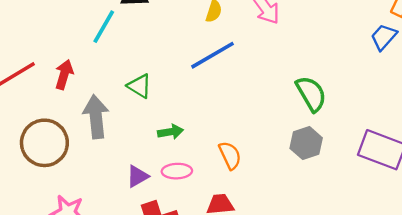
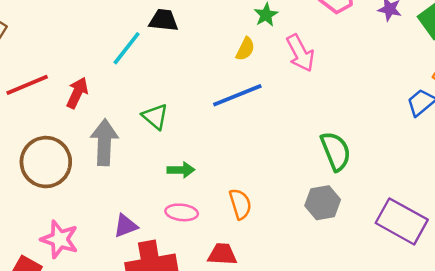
purple triangle: (137, 176) -> (126, 226), moved

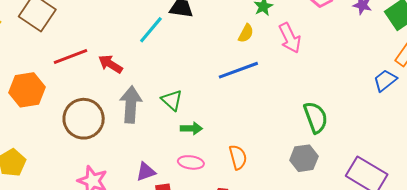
red arrow: (77, 93) -> (110, 64), turned -85
green triangle: (155, 117) -> (172, 100), moved

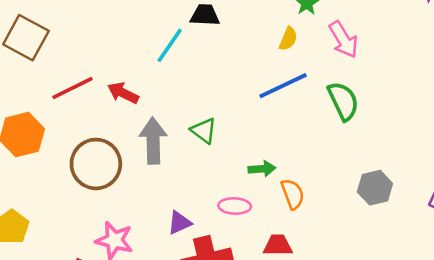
green semicircle: (316, 117) -> (343, 101), moved
green arrow: (191, 128) -> (262, 169), moved

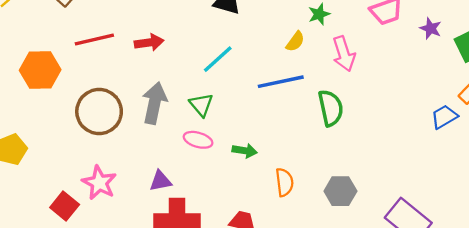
cyan line: (170, 45) -> (218, 59), moved
red arrow: (123, 93) -> (149, 42), moved, turned 132
orange semicircle: (293, 194) -> (284, 182), moved
pink ellipse: (235, 206) -> (198, 140), moved

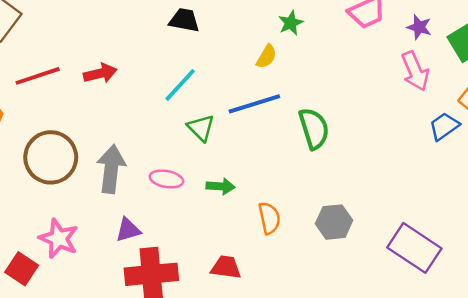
pink arrow: (344, 54) -> (415, 71), moved
gray arrow: (154, 103) -> (111, 169), moved
green triangle: (201, 105) -> (201, 128), moved

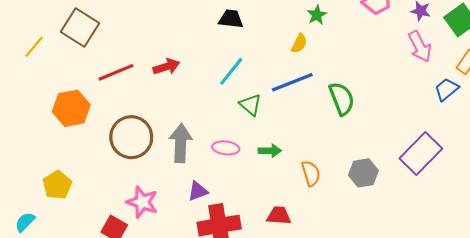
purple rectangle: (414, 248) -> (421, 154), moved, turned -75

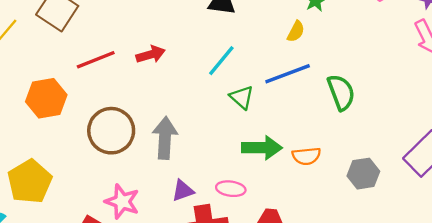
pink ellipse: (226, 148) -> (231, 189), moved
green arrow: (270, 151) -> (262, 148), size x1.6
orange semicircle: (311, 173) -> (306, 156), moved, turned 100
yellow pentagon: (57, 185) -> (30, 182), size x1.4

